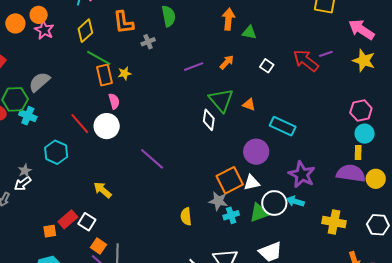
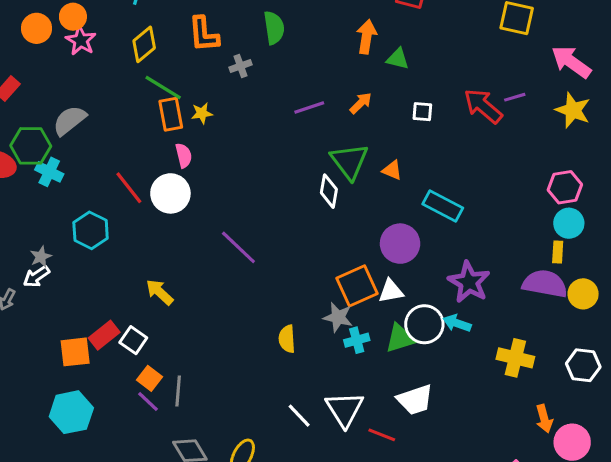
white square: (267, 66) -> (422, 112), turned -32
orange square: (50, 231) -> (75, 352), size x1.5

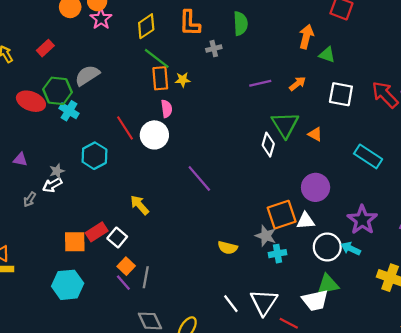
white square: (422, 112) -> (341, 94), size x1.6
cyan rectangle: (443, 206) -> (368, 156), moved
green triangle: (400, 338) -> (328, 284), moved
yellow semicircle: (287, 339) -> (228, 248), turned -78

